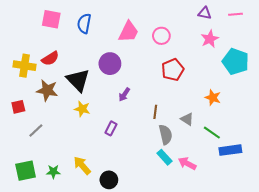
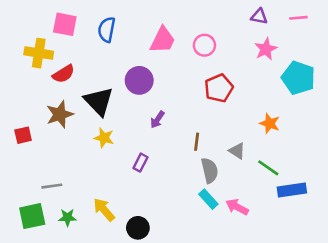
yellow cross: (25, 66) -> (39, 53), moved
brown star: (47, 90) -> (60, 114), turned -30
gray line: (36, 130) -> (52, 186), moved, turned 35

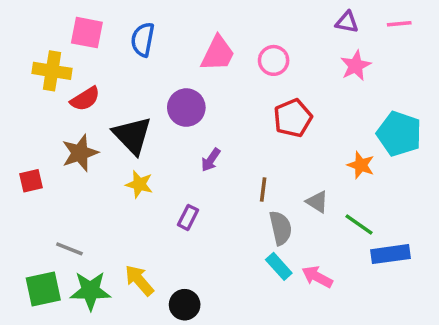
cyan pentagon: (298, 78) -> (399, 134), moved
gray line: (52, 186) -> (69, 249), turned 30
green star: (67, 217) -> (90, 291), size x1.6

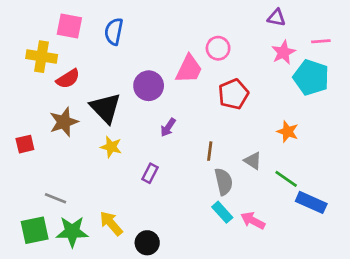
pink line: (399, 24) -> (321, 41), moved
pink trapezoid: (218, 53) -> (189, 69), moved
cyan pentagon: (399, 134) -> (311, 77), moved
blue rectangle: (390, 254) -> (311, 202), turned 32

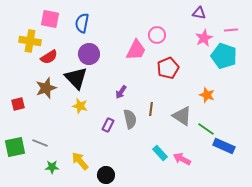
purple circle: (149, 86) -> (89, 54), moved
gray triangle: (253, 161) -> (182, 116), size x1.5
gray semicircle: (224, 182) -> (130, 119), moved
green square: (35, 230) -> (15, 147), moved
green star: (72, 232) -> (52, 167), size x0.6

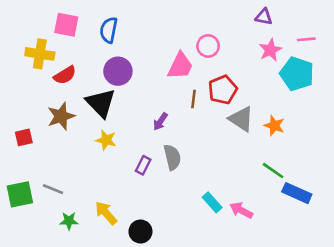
brown line: (151, 109) -> (193, 99), moved
gray triangle: (182, 116) -> (241, 119), moved

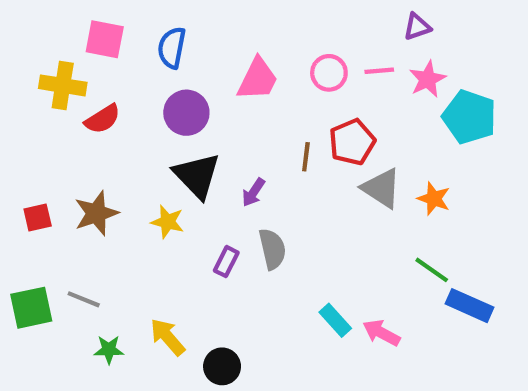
purple triangle: (264, 17) -> (417, 27), turned -30
pink line: (306, 39) -> (379, 71), moved
pink trapezoid: (180, 66) -> (258, 79), moved
black triangle: (101, 103) -> (197, 176), moved
brown star: (61, 116) -> (96, 213), moved

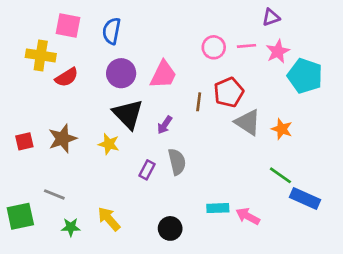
pink trapezoid: (258, 79) -> (163, 75), moved
green square: (31, 308) -> (20, 216), moved
cyan rectangle: (335, 320) -> (218, 208), turned -50
black circle: (222, 366) -> (170, 228), moved

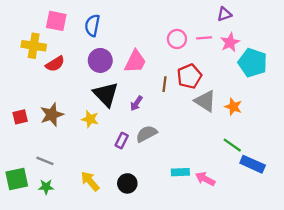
gray semicircle: (177, 162) -> (147, 134), turned -105
green star: (71, 227) -> (46, 187), moved
black circle: (170, 228) -> (127, 183), moved

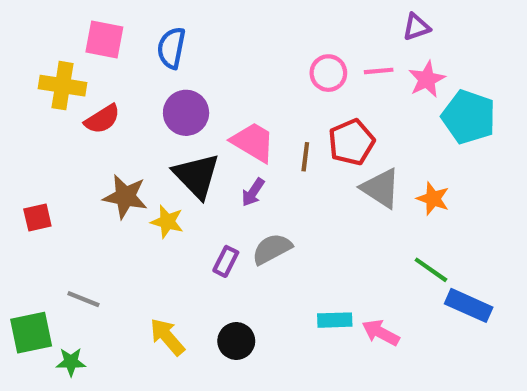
pink trapezoid: (135, 62) -> (253, 142), moved, turned -85
brown star: (52, 115) -> (125, 197), moved, turned 30
green star: (46, 187) -> (71, 362), moved

